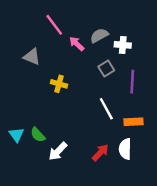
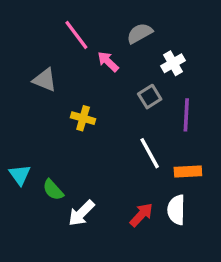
gray semicircle: (99, 35) -> (140, 33), moved
white cross: (123, 45) -> (173, 63), turned -35
cyan triangle: (16, 135) -> (20, 175), moved

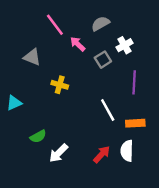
gray square: (150, 97) -> (103, 60), moved
cyan triangle: (20, 175) -> (14, 103), moved, turned 42
green semicircle: (53, 190) -> (38, 136), turned -77

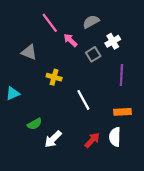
white line: (108, 110) -> (83, 100), moved

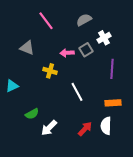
pink arrow: (70, 40) -> (67, 53), moved, turned -48

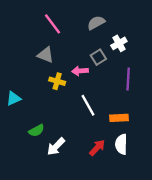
gray triangle: (27, 48) -> (46, 55), moved
pink arrow: (67, 53) -> (80, 71), moved
orange rectangle: (113, 103) -> (119, 118), moved

